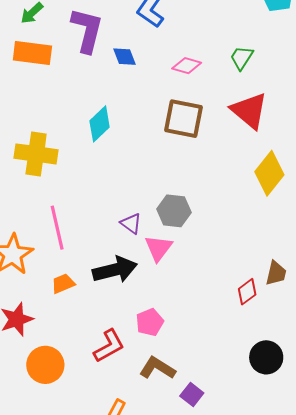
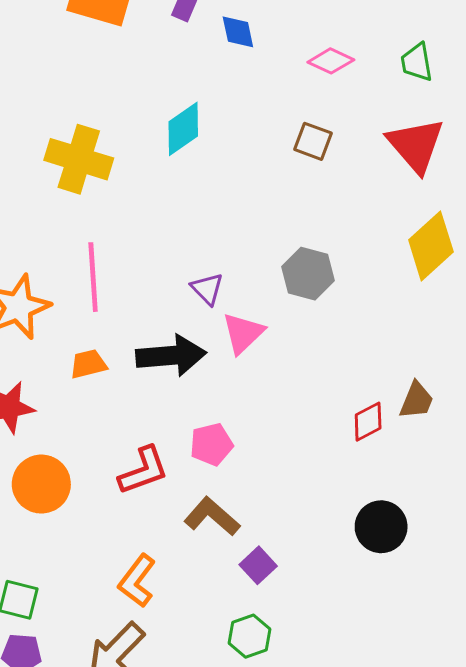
green trapezoid: (242, 58) -> (417, 62), turned -52
brown square: (183, 119) -> (313, 141), size x0.6
gray hexagon: (174, 211) -> (308, 274), moved

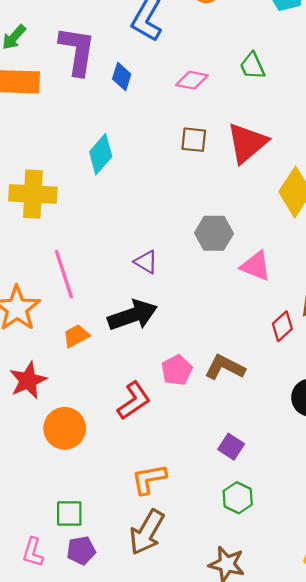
blue diamond: (238, 32) -> (122, 76), turned 44
red triangle: (416, 145) -> (247, 143), moved, turned 45
pink triangle: (243, 333) -> (256, 266), moved, turned -40
brown L-shape: (212, 516) -> (225, 367), moved
orange L-shape: (137, 581) -> (149, 479), turned 57

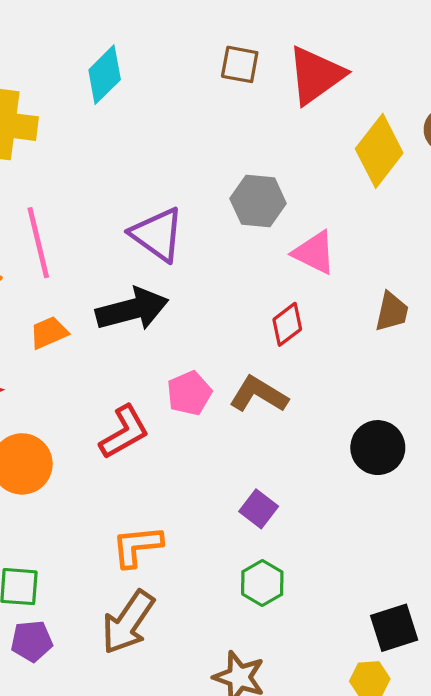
purple triangle: (146, 262) -> (157, 234), size x1.6
red diamond: (282, 326) -> (287, 324), moved

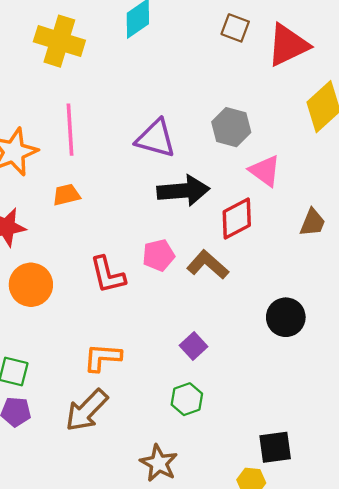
purple triangle: (157, 234) -> (156, 138), turned -30
black arrow: (132, 309) -> (183, 191), moved
red diamond: (287, 324) -> (237, 218), size x1.4
red L-shape: (124, 432) -> (108, 275), turned 96

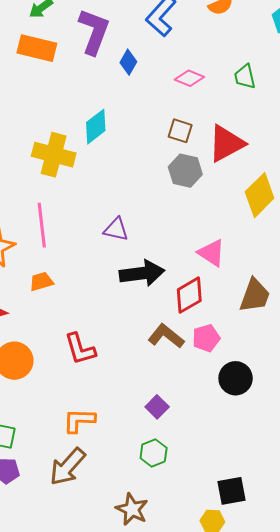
yellow cross: (59, 41) -> (54, 155), moved
gray hexagon: (231, 127) -> (185, 171), moved
purple triangle: (156, 138) -> (116, 229), size x0.7
brown trapezoid: (313, 222) -> (255, 295), size x1.4
pink pentagon: (159, 255) -> (206, 338), moved

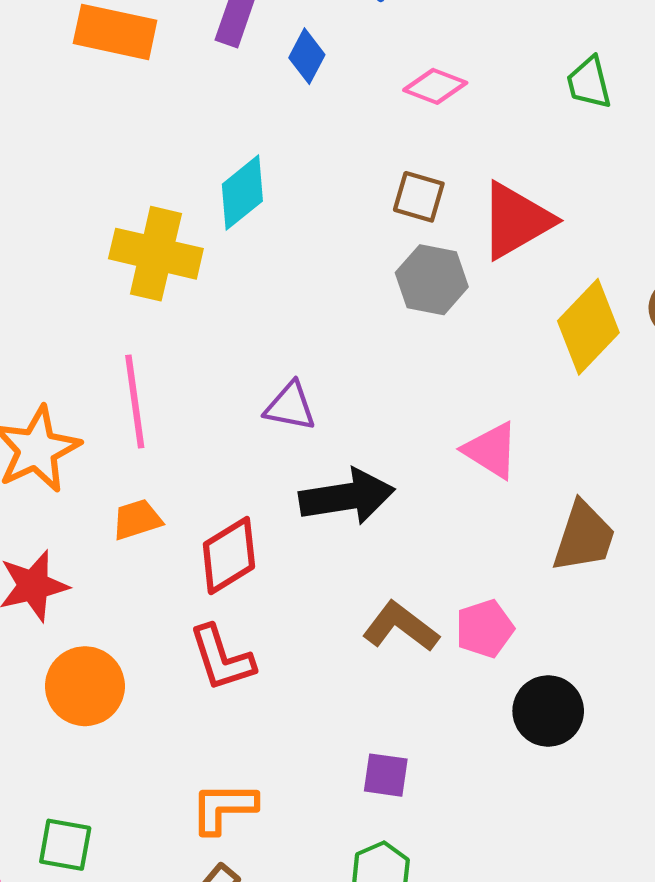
green trapezoid: (245, 77) -> (589, 83), moved
red diamond: (189, 295) -> (229, 556), moved
purple square: (157, 407) -> (386, 775), turned -35

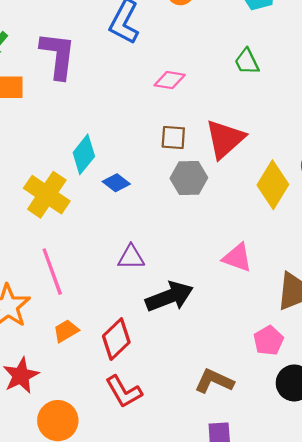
blue diamond: (307, 56) -> (116, 183), moved, turned -68
yellow cross: (156, 254) -> (47, 195), turned 33
brown L-shape: (401, 627) -> (214, 381), moved
pink pentagon: (485, 629) -> (269, 341), moved

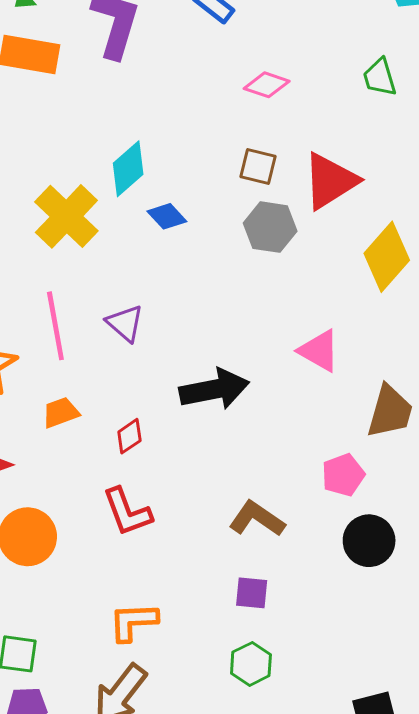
purple triangle: (131, 257) -> (125, 323), moved, turned 32
red diamond: (116, 339) -> (129, 436), size x0.6

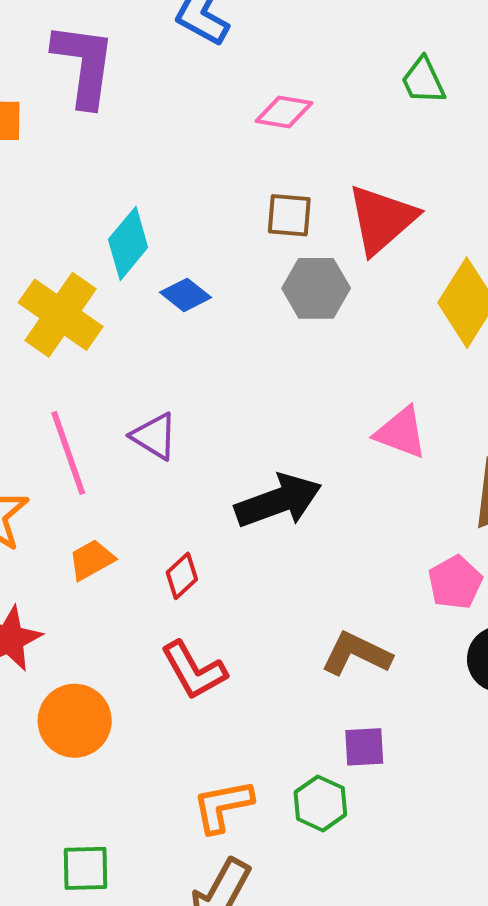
green hexagon: (251, 664) -> (320, 803), moved

